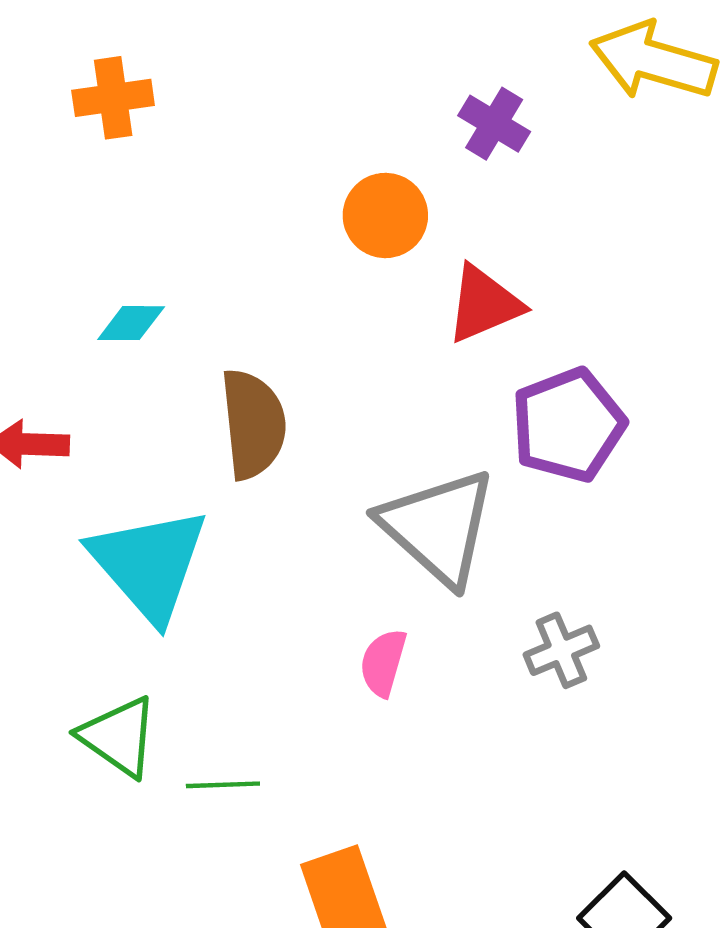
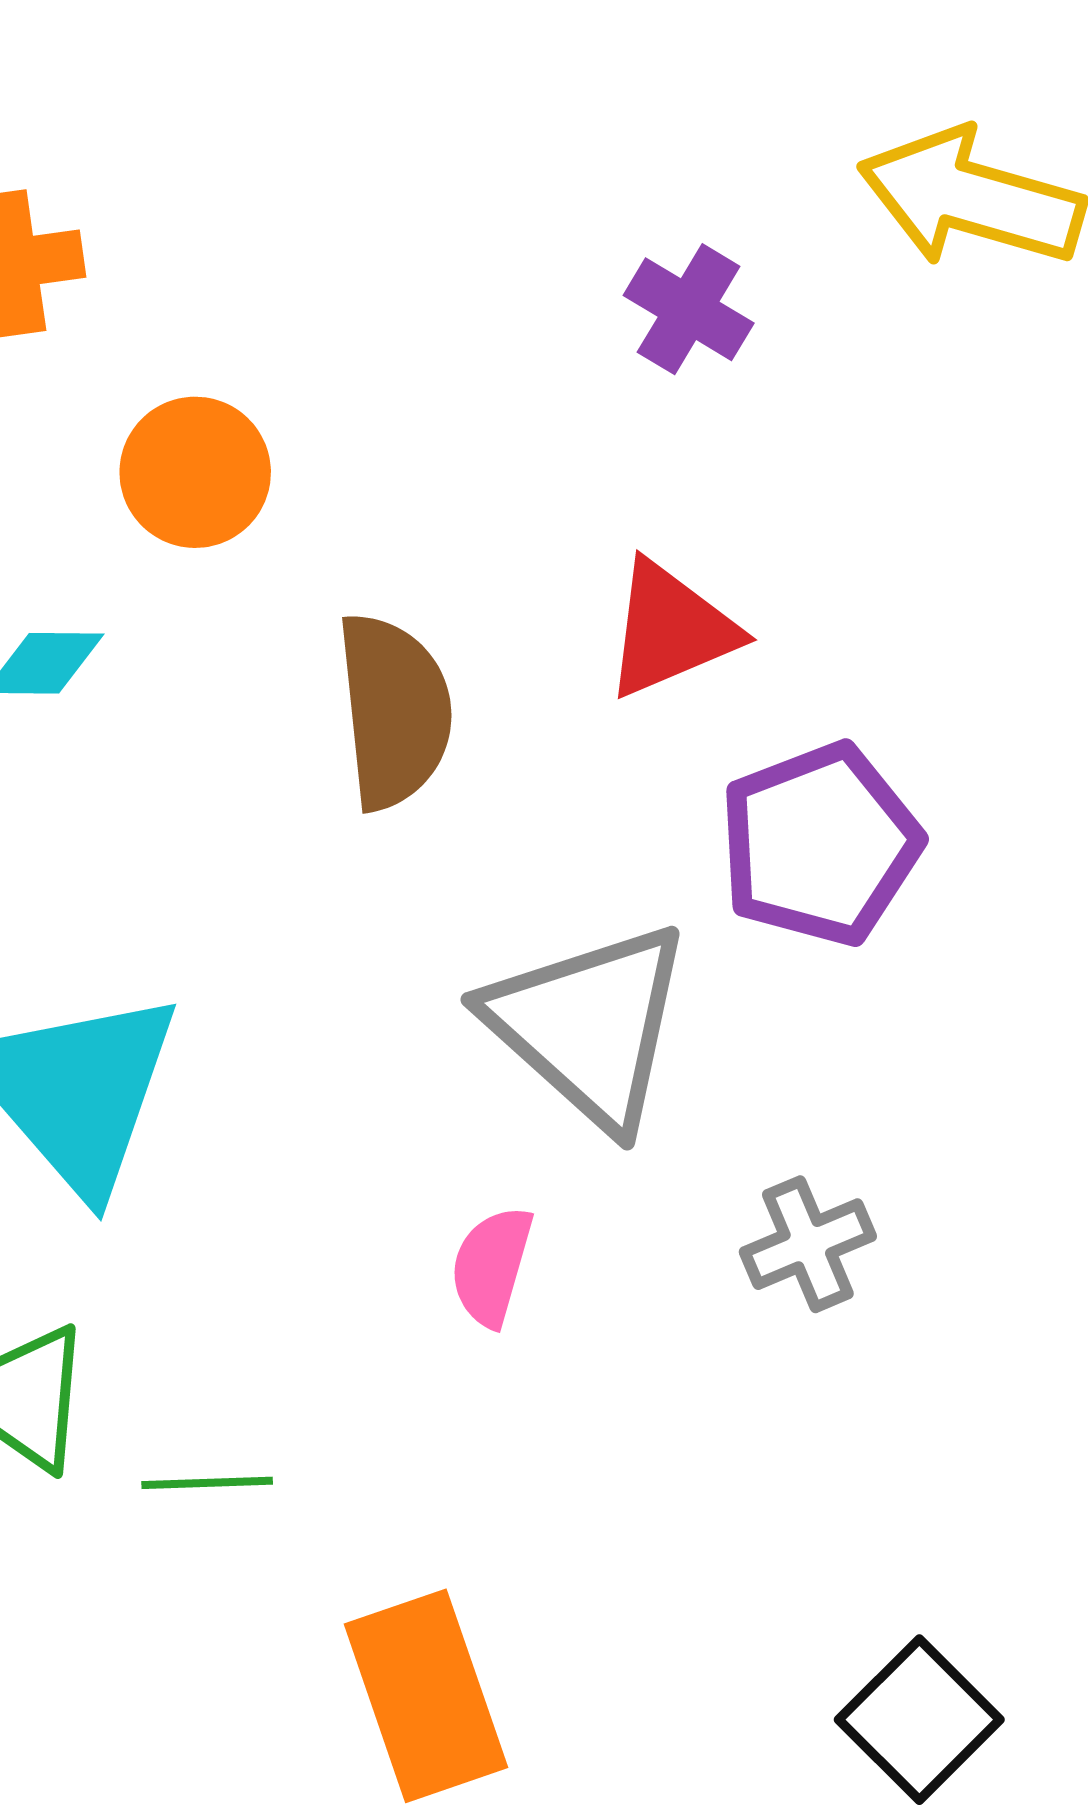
orange circle: (385, 215) -> (195, 472), moved
brown semicircle: (253, 424) -> (394, 711), moved

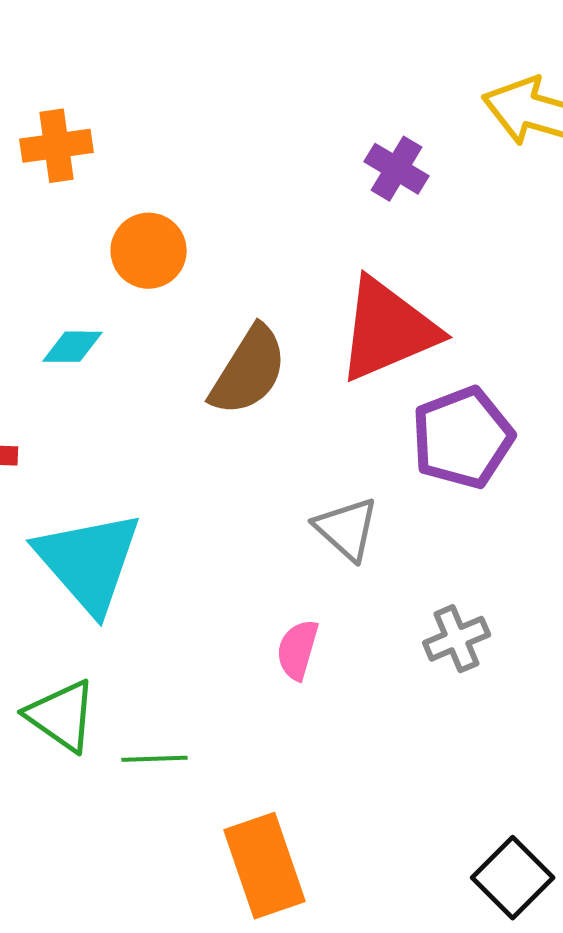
red triangle: (671, 629) -> (388, 330), size x1.5
brown semicircle: (394, 711) -> (249, 371), turned 38
gray triangle: (589, 1025) -> (347, 529), size x0.6

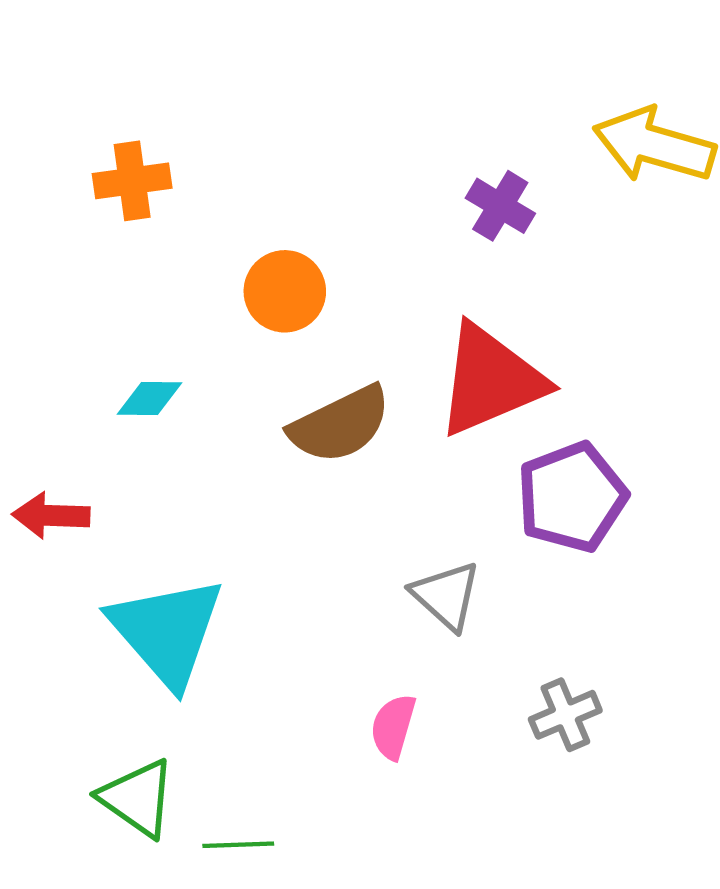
orange circle: (149, 251) -> (285, 291), moved
brown semicircle: (249, 371) -> (340, 425), turned 32

